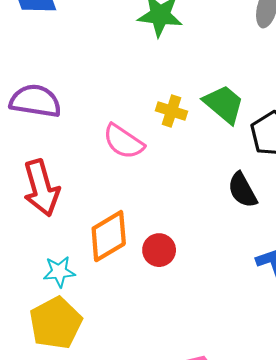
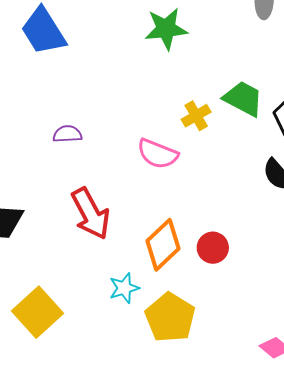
purple semicircle: (35, 101) -> (67, 134), size x0.6
yellow cross: (171, 111) -> (196, 116), turned -36
yellow pentagon: (56, 323) -> (170, 318), moved

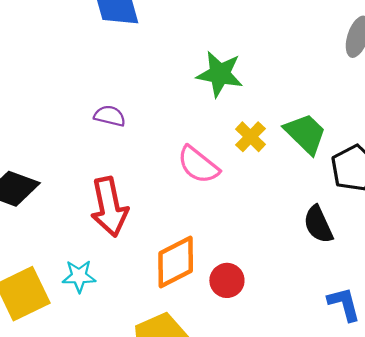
green star: (166, 29) -> (220, 74), moved
yellow cross: (196, 116) -> (251, 137), turned -32
cyan star: (124, 288) -> (79, 276), moved

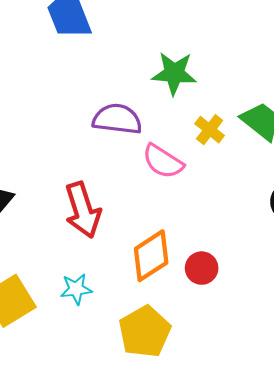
purple semicircle: (110, 116) -> (117, 119), moved, size x1.6
cyan star: (79, 276) -> (76, 289), moved

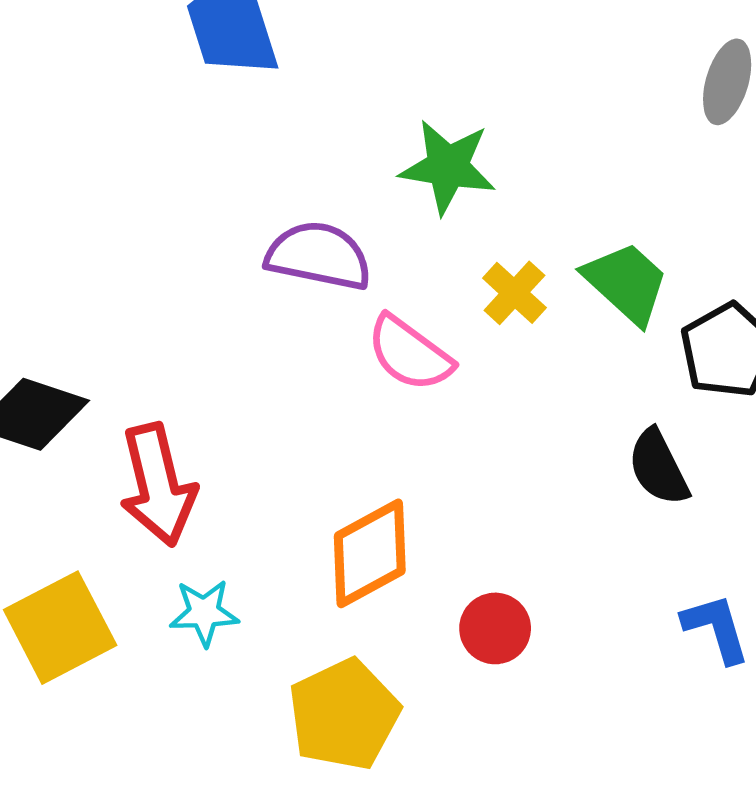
red arrow: (83, 210) -> (158, 485), moved
red circle: (202, 268) -> (495, 628), moved

